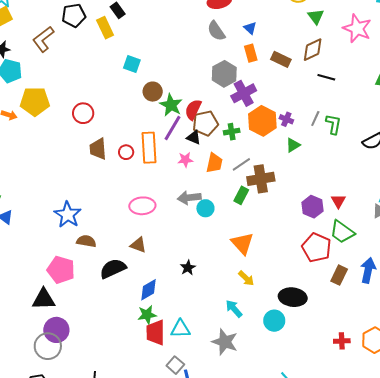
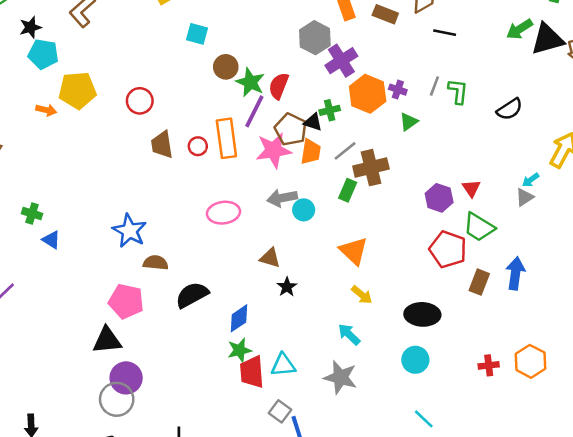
brown pentagon: (205, 123) -> (291, 129), moved, turned -30
black triangle: (194, 138) -> (313, 122), moved
pink star: (185, 160) -> (274, 150), size x1.8
brown triangle: (138, 245) -> (270, 258), moved
cyan circle: (274, 321) -> (415, 360), moved

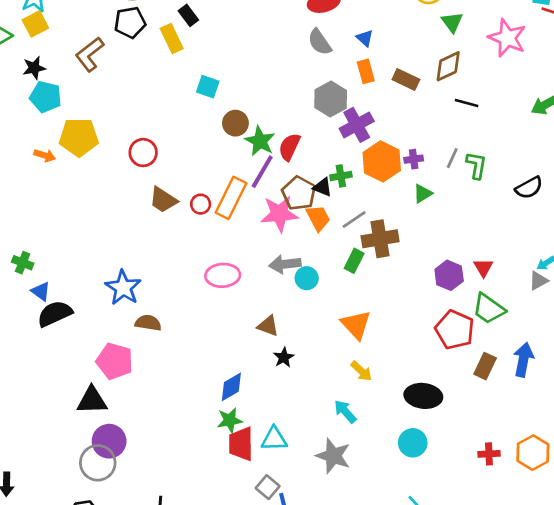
purple cross: (398, 90) -> (414, 159), turned -30
orange rectangle: (226, 138) -> (231, 198), turned 30
brown trapezoid: (162, 145) -> (163, 200), turned -52
orange trapezoid: (311, 152) -> (318, 218), turned -40
black semicircle: (192, 295) -> (55, 314), moved

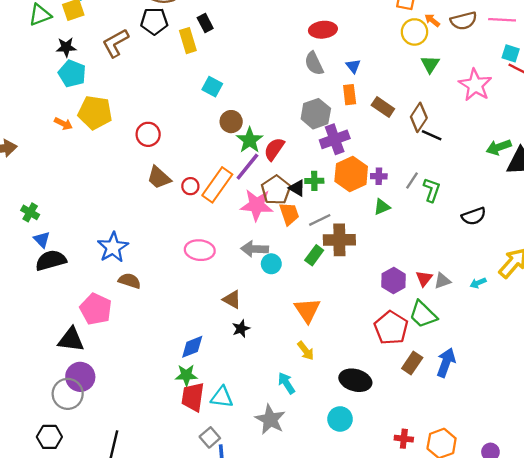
brown diamond: (448, 66) -> (419, 117), moved, turned -40
gray triangle: (538, 281) -> (442, 281), moved

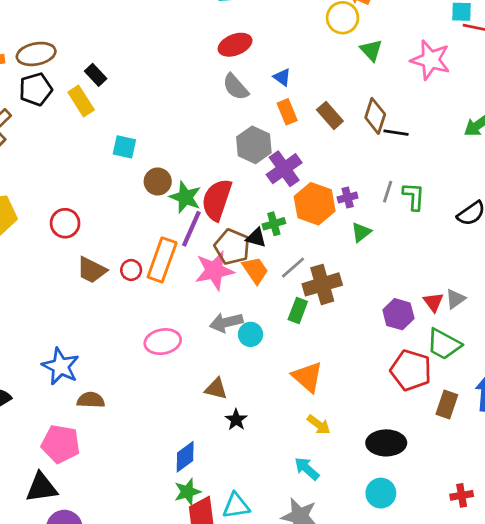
brown rectangle: (383, 107) -> (330, 115), turned 30
red semicircle: (274, 149) -> (217, 200), size x1.4

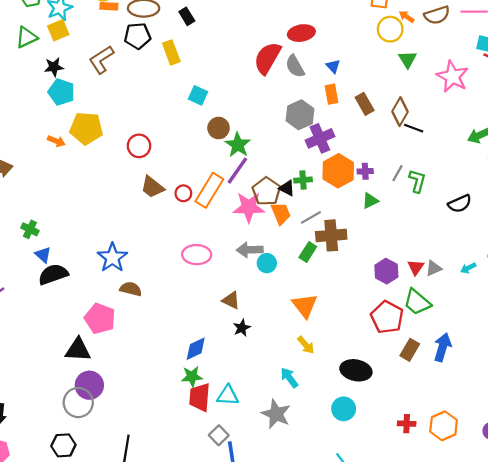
black rectangle: (96, 75) -> (187, 16), moved
red semicircle: (217, 200) -> (267, 58), moved

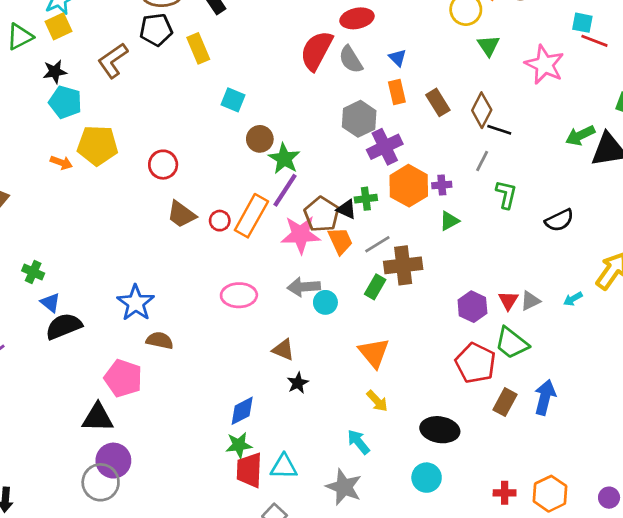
gray line: (398, 173) -> (482, 161), moved

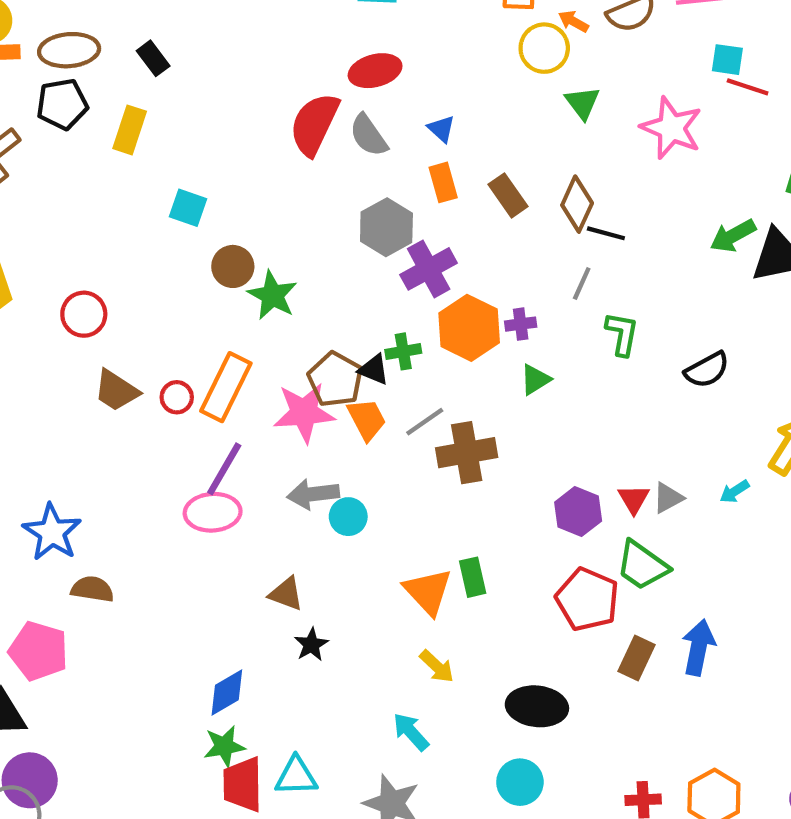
yellow rectangle: (198, 48) -> (130, 130), turned 44
purple line: (285, 190) -> (224, 469), moved
green rectangle: (375, 287) -> (473, 577), moved, turned -40

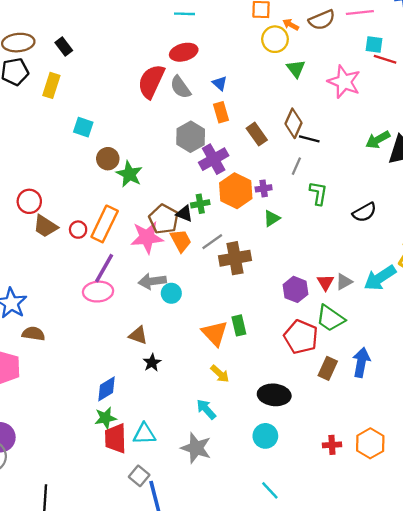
brown rectangle: (508, 195) -> (257, 134), moved
red circle: (84, 314) -> (29, 201), moved
cyan arrow: (734, 492) -> (380, 278), size x2.0

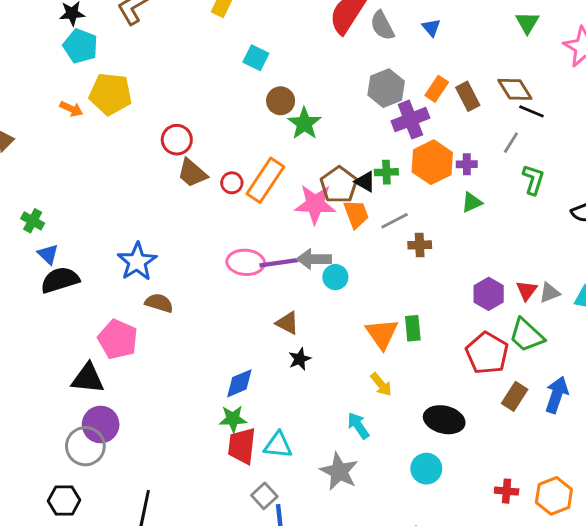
orange rectangle: (221, 112) -> (437, 89), moved, turned 42
brown diamond: (293, 123) -> (515, 89), turned -64
brown cross: (235, 258) -> (420, 245), size x0.6
purple line: (104, 268) -> (279, 263), moved, turned 44

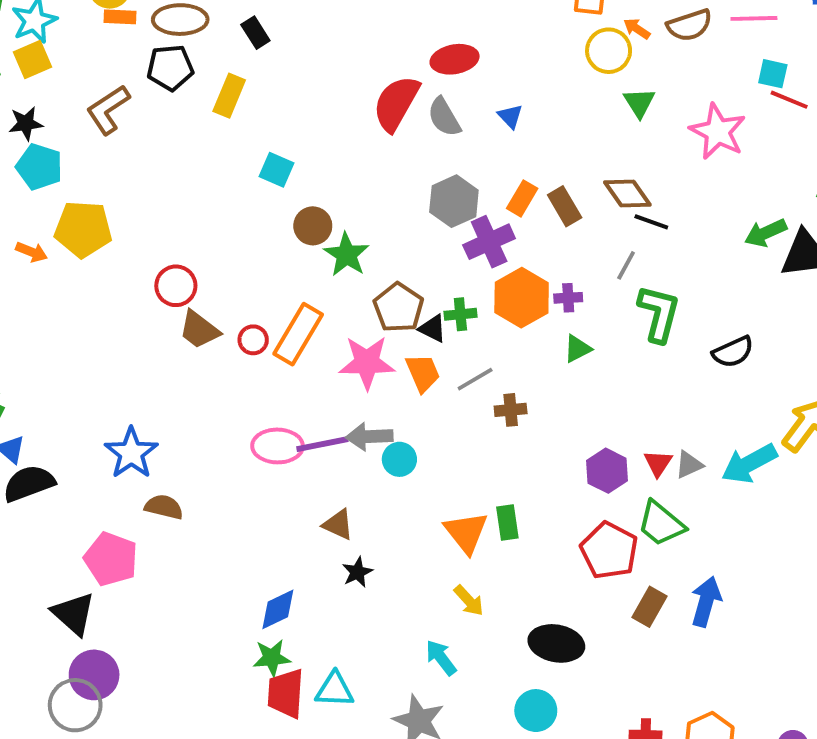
green L-shape: (533, 180) -> (659, 314), size x1.4
brown pentagon: (339, 185) -> (399, 308), moved
black triangle: (88, 378) -> (73, 614), turned 39

